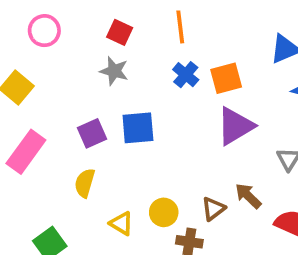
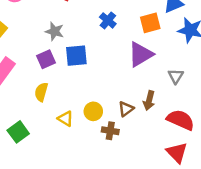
gray star: (114, 71) -> (55, 31), moved
orange square: (226, 78) -> (150, 23), moved
brown arrow: (248, 196) -> (149, 100), turned -120

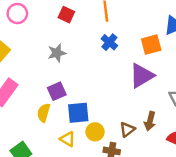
gray star: (55, 31) -> (57, 53), turned -30
blue square: (76, 56) -> (78, 113), moved
purple square: (46, 59) -> (57, 91), moved

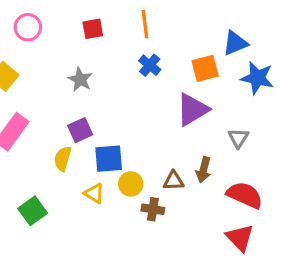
red square: (66, 15) -> (93, 29), turned -35
gray star: (57, 53) -> (80, 79), turned -30
brown triangle: (127, 129) -> (173, 181), turned 35

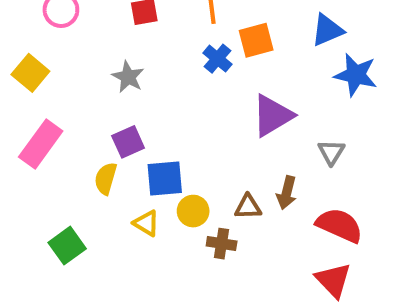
orange square: (205, 68) -> (256, 40), moved

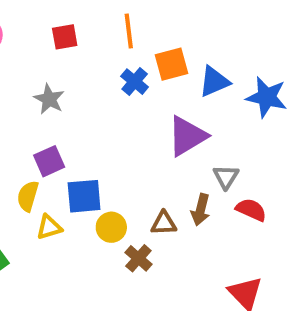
blue triangle: (327, 30) -> (214, 82), moved
gray triangle: (331, 152) -> (226, 177), moved
yellow triangle: (146, 223) -> (49, 227), moved, turned -48
red semicircle: (339, 225) -> (251, 210), moved, size x0.7
brown cross: (222, 244) -> (138, 258), turned 32

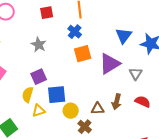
orange square: (171, 64) -> (83, 54), moved
blue cross: (135, 82) -> (75, 32), moved
blue triangle: (214, 82) -> (124, 36), turned -30
gray triangle: (226, 177) -> (136, 74), moved

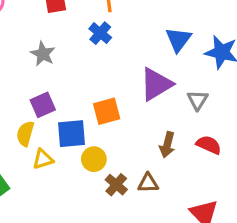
orange square: (83, 54) -> (107, 111), moved
brown triangle: (98, 109) -> (148, 183), moved

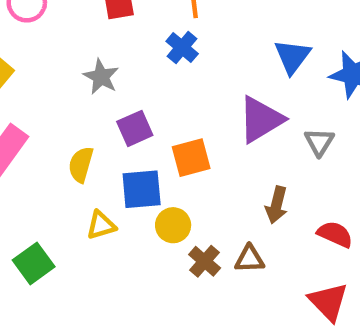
purple square: (43, 105) -> (135, 128), moved
yellow semicircle: (25, 134) -> (81, 164), moved
red semicircle: (209, 145) -> (335, 234), moved

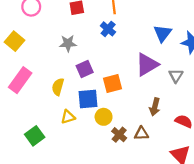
gray star: (101, 77) -> (68, 43), turned -30

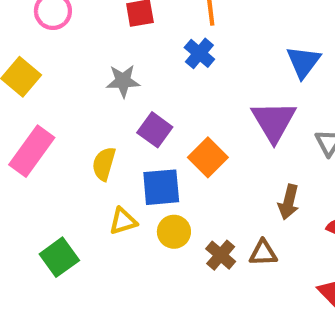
purple triangle: (147, 65) -> (274, 121), turned -30
purple square: (85, 69) -> (155, 130), turned -30
orange square: (112, 83) -> (208, 157), turned -30
yellow circle: (104, 117) -> (174, 232), moved

